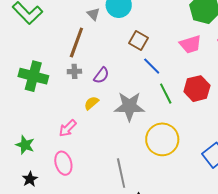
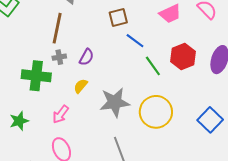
brown square: (139, 41) -> (118, 17), turned -36
green cross: (33, 76) -> (36, 76), moved
gray star: (129, 106) -> (115, 102), moved
green star: (25, 145) -> (19, 121), moved, turned -30

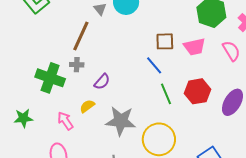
brown square: (118, 17) -> (165, 41), moved
purple semicircle: (86, 57) -> (102, 82), moved
yellow semicircle: (81, 86) -> (87, 106), moved
pink arrow: (61, 114) -> (65, 121), turned 96

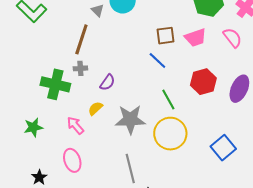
green line: (166, 94) -> (168, 100), moved

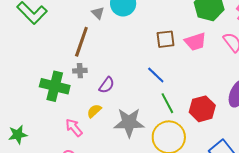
blue line: (157, 61) -> (156, 75), moved
red hexagon: (203, 82) -> (202, 109), moved
green star: (33, 127) -> (18, 135), moved

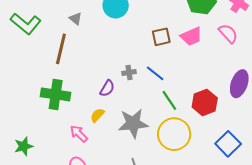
gray triangle: (98, 13) -> (76, 19), moved
brown line: (81, 42) -> (61, 49), moved
gray cross: (80, 71) -> (129, 73), moved

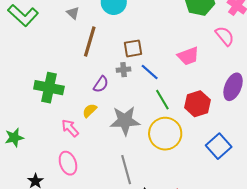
pink trapezoid: (191, 36) -> (188, 56), moved
brown square: (161, 37) -> (133, 48), moved
brown line: (61, 49) -> (90, 42), moved

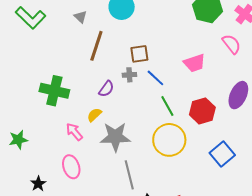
gray star: (125, 121) -> (115, 137), moved

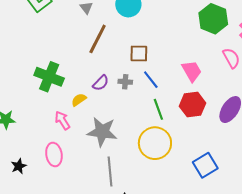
pink trapezoid: (194, 63) -> (192, 71), turned -110
gray cross: (129, 75) -> (125, 82), moved
red hexagon: (202, 111) -> (192, 105), moved
yellow semicircle: (94, 115) -> (79, 100), moved

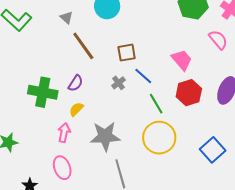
brown line: (98, 39) -> (83, 46), turned -52
gray cross: (125, 82) -> (118, 83), turned -32
purple semicircle: (101, 83) -> (75, 83), moved
pink arrow: (62, 120) -> (64, 133), turned 54

